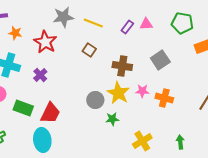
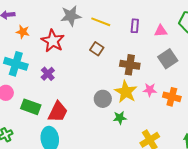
pink triangle: (146, 24) -> (161, 31), moved
purple rectangle: (127, 27) -> (135, 26), turned -32

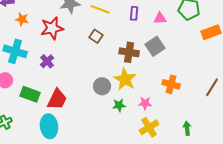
red star: (53, 41) -> (52, 28), turned 30
gray square: (168, 59) -> (155, 46), moved
pink star: (150, 90) -> (145, 103), moved

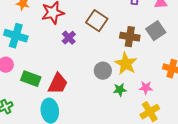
brown square: (96, 36) -> (97, 21), size x1.5
purple cross: (47, 61) -> (69, 38), moved

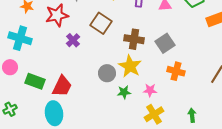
gray square: (156, 31) -> (165, 43), moved

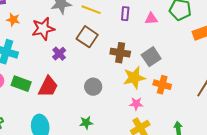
yellow star: (130, 66) -> (134, 78), moved, turned 30
green rectangle: (35, 81) -> (21, 84), moved
red trapezoid: (62, 86) -> (48, 87), moved
green star: (124, 92) -> (86, 123), moved

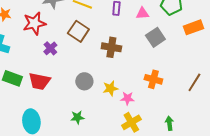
gray square: (151, 57) -> (155, 37), moved
yellow star: (134, 78) -> (110, 88), moved, size x0.7
red trapezoid: (48, 87) -> (39, 81), turned 75

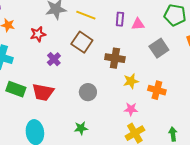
pink triangle: (142, 13) -> (138, 24), moved
red star: (34, 23) -> (38, 34), size x0.7
yellow star: (110, 88) -> (131, 81), moved

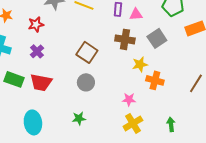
brown square: (82, 42) -> (87, 52), moved
brown cross: (115, 58) -> (125, 39), moved
purple cross: (54, 59) -> (37, 51), moved
yellow star: (131, 81) -> (140, 64), moved

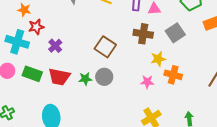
red star: (36, 24) -> (36, 27), moved
pink star: (129, 99) -> (147, 82), moved
green star: (79, 118) -> (85, 79), moved

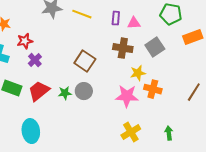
red star: (36, 27) -> (25, 41), moved
red trapezoid: (59, 77) -> (39, 91), turned 130
pink star: (147, 82) -> (127, 96), size x1.6

